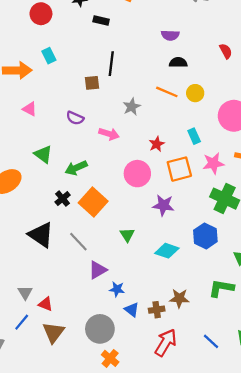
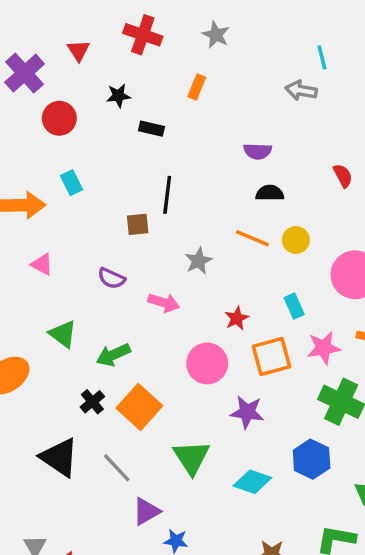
green triangle: (127, 235) -> (192, 457), size x1.6

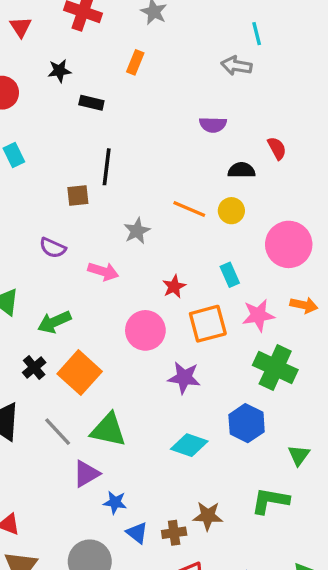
purple semicircle: (258, 151) -> (213, 125), moved
black semicircle: (270, 193) -> (242, 170), moved
green triangle: (192, 457) -> (108, 430), moved, turned -45

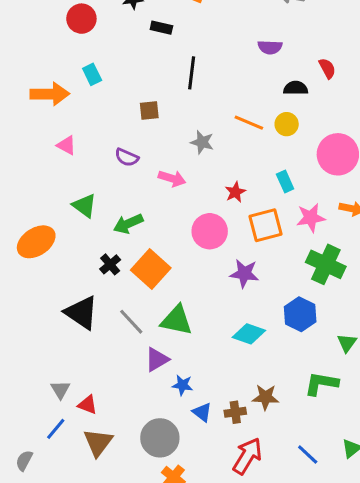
black line: (107, 167) -> (192, 73), moved
gray star: (137, 231) -> (202, 142), turned -30

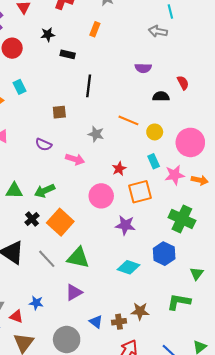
yellow circle: (287, 124) -> (155, 132), moved
green triangle: (84, 206) -> (14, 191), moved, turned -36
pink star: (311, 218) -> (175, 175), moved
purple triangle: (157, 359) -> (74, 292), moved
blue star: (183, 385) -> (36, 303), moved

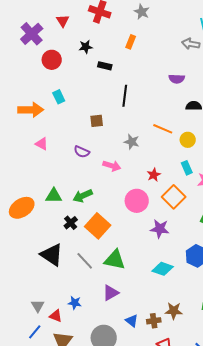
orange square: (140, 192) -> (174, 197), turned -30

